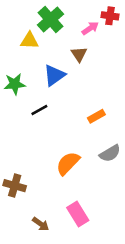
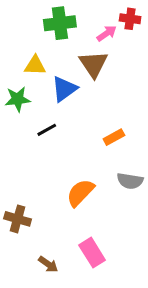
green cross: (51, 20) -> (60, 23), turned 35
yellow triangle: (29, 41) -> (35, 66), moved
brown triangle: (79, 54) -> (94, 64), size x1.5
gray semicircle: (110, 153) -> (130, 181), turned 40

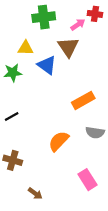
blue triangle: (64, 89) -> (47, 65), turned -48
black line: (47, 130) -> (12, 116), moved
orange rectangle: (114, 137) -> (83, 100), size x1.5
pink rectangle: (92, 253) -> (88, 180), moved

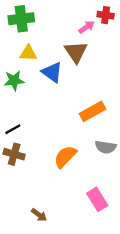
green cross: (44, 17) -> (21, 19), moved
brown cross: (13, 160) -> (14, 154), moved

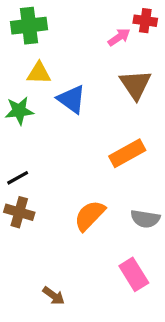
brown triangle: (76, 52) -> (135, 85), moved
gray semicircle: (106, 147) -> (145, 219), moved

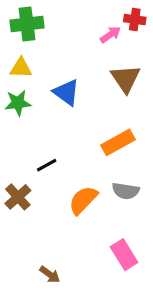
yellow triangle: (39, 73) -> (21, 68), moved
black line: (18, 178) -> (47, 165), moved
brown cross: (19, 212) -> (18, 197), turned 32
gray semicircle: (145, 219) -> (126, 191), moved

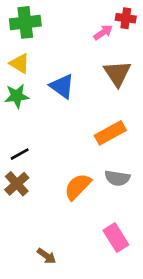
yellow triangle: (21, 68) -> (20, 64), turned 30
black line: (47, 165) -> (20, 154), moved

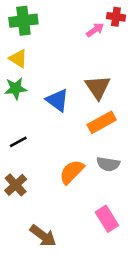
brown triangle: (117, 73) -> (98, 87), moved
blue triangle: (62, 86) -> (57, 100), moved
brown cross: (17, 184) -> (16, 185), moved
brown arrow: (47, 256) -> (43, 236), size x1.5

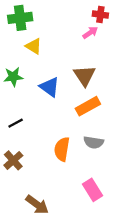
pink arrow: (95, 30) -> (90, 33), moved
yellow triangle: (18, 59) -> (34, 46), moved
orange semicircle: (72, 172) -> (62, 149), turned -35

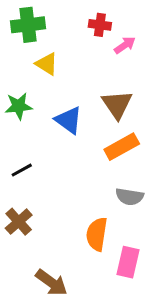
red cross: (100, 15) -> (100, 25), moved
orange semicircle: (62, 149) -> (97, 234), moved
pink rectangle: (92, 190) -> (128, 262), turned 45

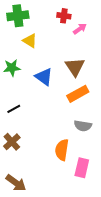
brown arrow: (51, 283) -> (16, 183), moved

